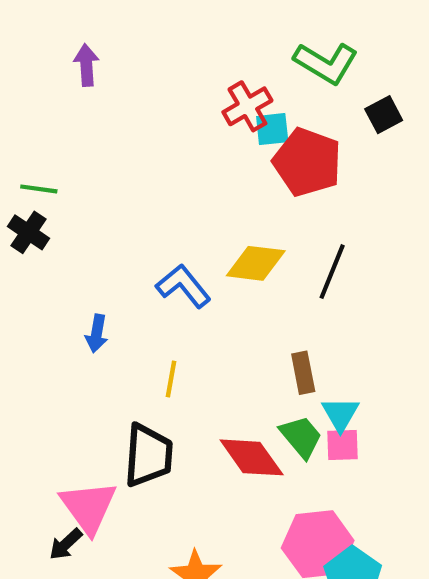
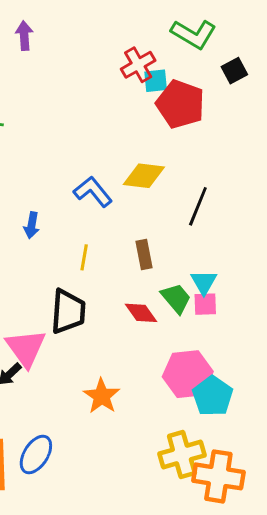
black line: (332, 272) -> (198, 206), moved
brown rectangle: (303, 373) -> (144, 255), moved
red diamond: (252, 457) -> (141, 313), size x0.7

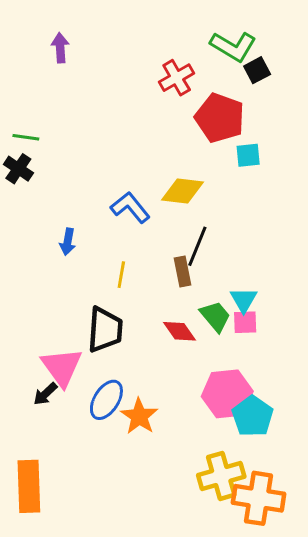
black square: (234, 71) -> (257, 70), moved
cyan square: (156, 81) -> (248, 155), moved
black line: (198, 206) -> (197, 246), moved
blue ellipse: (36, 455) -> (106, 400), moved

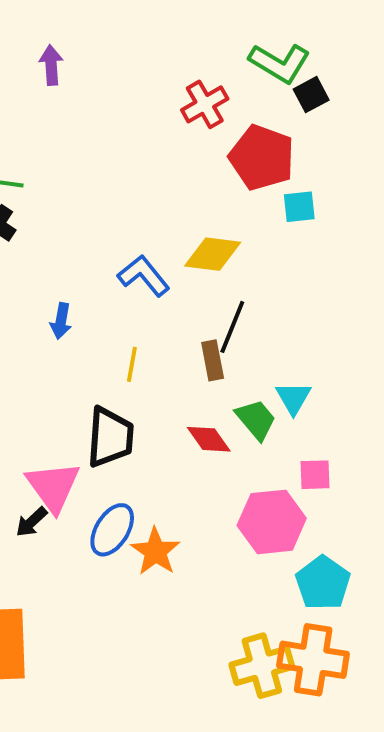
pink square: (245, 322) -> (315, 475), moved
cyan pentagon: (253, 416) -> (323, 583), moved
yellow cross: (221, 476) -> (262, 666), moved

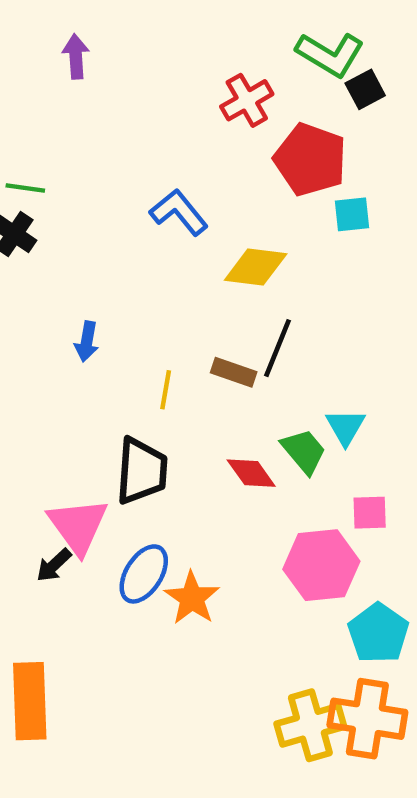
blue L-shape: (144, 276) -> (179, 212), moved
brown rectangle: (213, 360) -> (234, 372), moved, turned -60

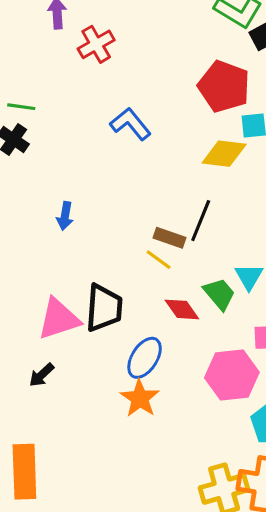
red cross: (247, 100) -> (96, 44), moved
yellow diamond: (256, 267) -> (224, 154), moved
yellow line: (166, 390) -> (159, 260), moved, turned -64
pink triangle: (78, 526) -> (59, 319), moved, turned 48
blue ellipse: (144, 574) -> (145, 358), moved

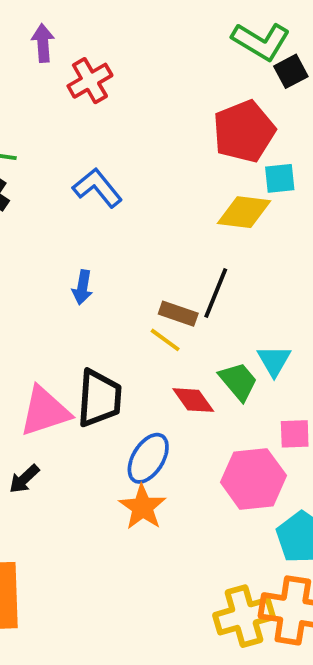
red pentagon: (224, 86) -> (244, 131), turned 30
blue L-shape: (130, 124) -> (97, 188), moved
blue arrow: (65, 216) -> (82, 287), moved

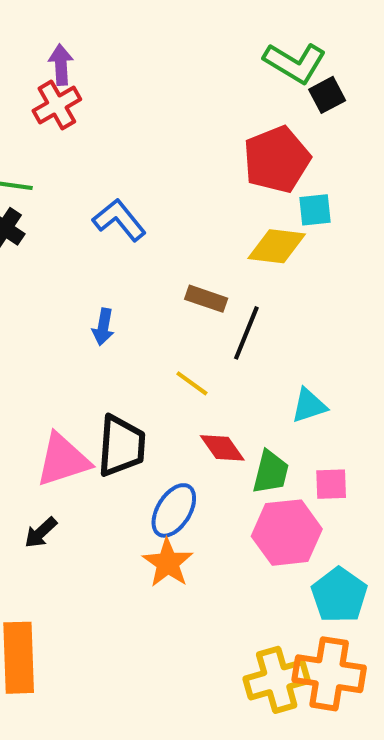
red cross: (90, 81) -> (57, 105), moved
brown rectangle: (178, 314) -> (206, 299), moved
cyan triangle: (274, 361) -> (309, 406), turned 42
green trapezoid: (238, 381) -> (271, 472), moved, turned 54

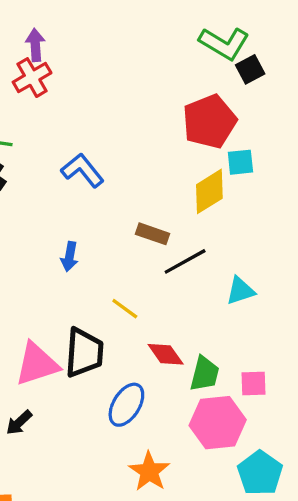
yellow diamond: (277, 246) -> (209, 191), turned -39
black line: (246, 333) -> (185, 261), turned 39
yellow line: (192, 383) -> (125, 309), moved
cyan triangle: (309, 406) -> (240, 291), moved
orange star: (168, 563) -> (149, 471), moved

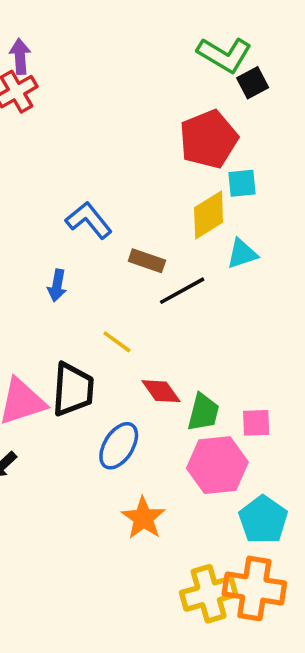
blue L-shape: (83, 170) -> (89, 220), moved
cyan triangle: (240, 291) -> (242, 254), moved

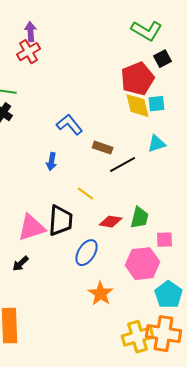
black square: (253, 83) -> (163, 59), moved
yellow diamond: (209, 215) -> (138, 106), moved, turned -72
red diamond: (161, 391) -> (111, 222), turned -45
green trapezoid: (203, 412) -> (140, 218), moved

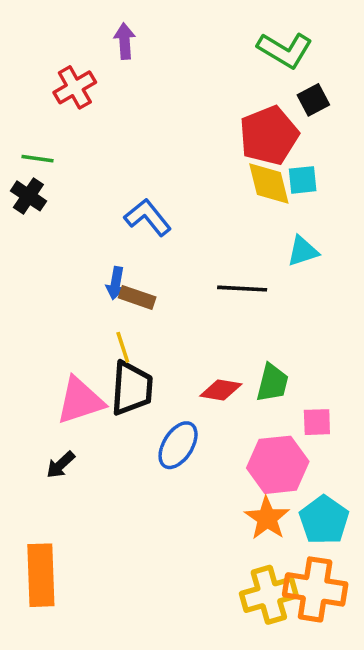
purple arrow: (31, 32) -> (125, 41), moved
brown rectangle: (103, 148) -> (137, 297), moved
black line: (123, 165) -> (242, 289), turned 32
yellow line: (86, 194) -> (123, 347), moved, turned 36
orange star: (101, 294) -> (267, 518), moved

